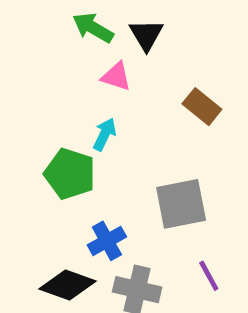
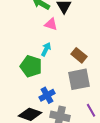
brown rectangle: (202, 107) -> (79, 55), moved

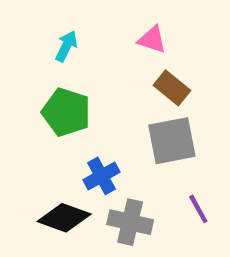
pink triangle: (51, 24) -> (152, 40), moved
cyan arrow: (46, 49) -> (66, 46), moved

